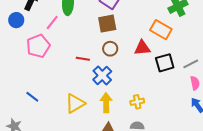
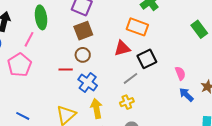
brown circle: (110, 49) -> (83, 55), moved
gray line: (191, 64) -> (131, 78), moved

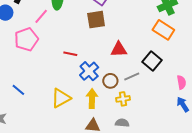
orange rectangle: (137, 27) -> (163, 30), moved
red triangle: (122, 48) -> (119, 49), moved
brown circle: (83, 55) -> (110, 81), moved
black square: (147, 59) -> (152, 61), turned -36

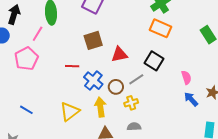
brown square: (96, 20) -> (93, 40), moved

